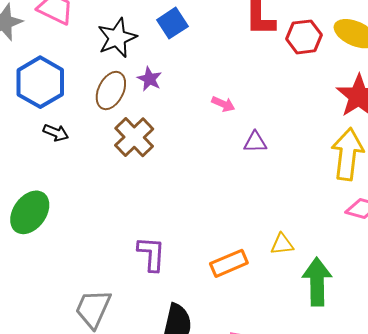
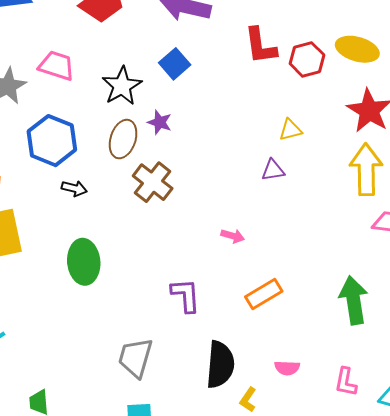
pink arrow: (223, 104) -> (233, 236), moved
green ellipse: (30, 212) -> (84, 262), moved, turned -33
yellow triangle: (282, 244) -> (290, 130), moved

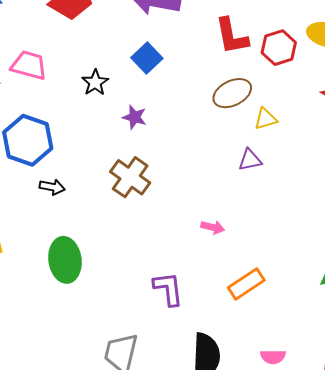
black star: (122, 86) -> (95, 83), size x0.7
brown ellipse: (123, 139) -> (232, 93), moved, turned 48

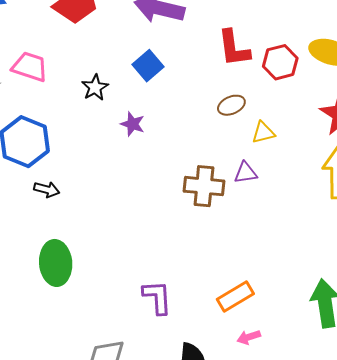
brown ellipse: (232, 93) -> (231, 105), size x0.7
brown cross: (130, 177) -> (204, 186), moved, turned -33
pink arrow: (213, 227) -> (249, 337), moved, turned 145

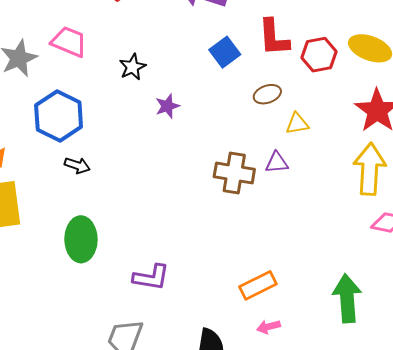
blue square: (148, 66) -> (225, 52), moved
purple star: (133, 124) -> (167, 106), turned 30
purple L-shape: (157, 297) -> (151, 277), moved, turned 99

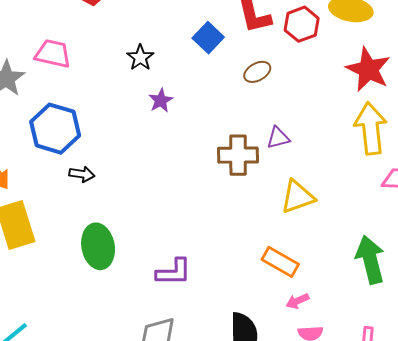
black star: (133, 67) -> (140, 58), moved
yellow triangle: (297, 124) -> (298, 197), moved, size x1.5
orange rectangle: (258, 285) -> (280, 262), turned 66

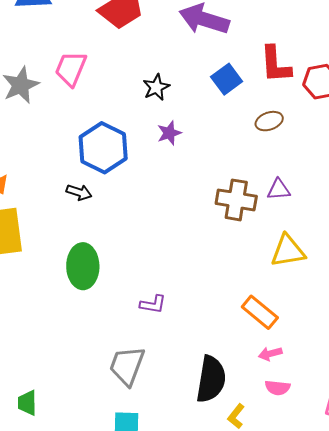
pink trapezoid: (53, 54) -> (71, 69), turned -90
blue hexagon: (55, 129) -> (103, 148), moved
purple L-shape: (174, 272) -> (153, 304), size x0.7

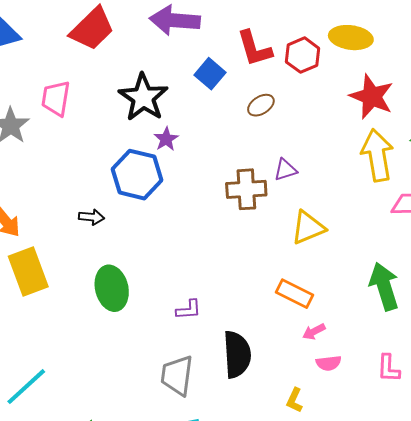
black star: (156, 87) -> (143, 97), size x1.8
blue hexagon: (103, 148) -> (137, 175), moved
black semicircle: (211, 379) -> (237, 354), moved

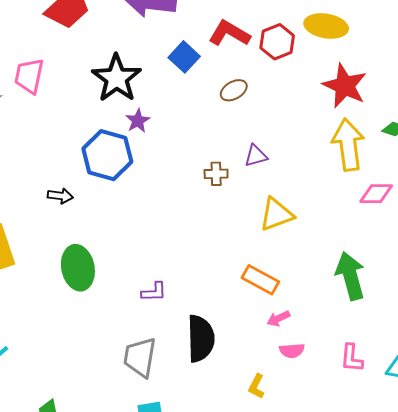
red L-shape: (254, 49) -> (229, 33), turned 135
brown cross: (246, 189) -> (216, 174), size x0.6

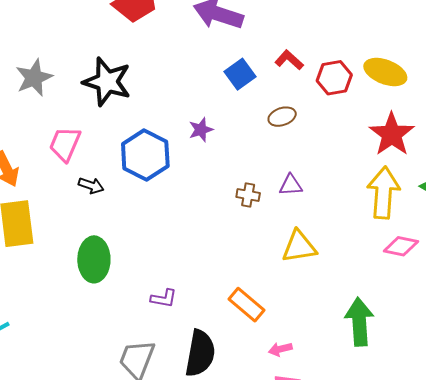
red L-shape: (229, 33) -> (289, 60), size x0.7
pink trapezoid: (29, 76) -> (65, 144), moved
black star: (116, 78) -> (107, 82), moved, turned -30
purple star: (138, 121) -> (201, 130), moved
orange rectangle: (260, 280) -> (247, 305), moved

